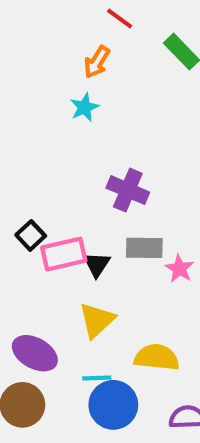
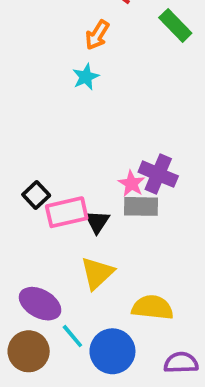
purple cross: (128, 190) -> (158, 174), moved
pink star: (179, 269) -> (131, 184), moved
cyan line: (97, 378) -> (72, 336), moved, turned 52

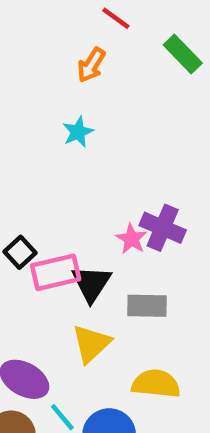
cyan star: (86, 77) -> (78, 132), moved
gray rectangle: (141, 206) -> (147, 306), moved
black triangle: (97, 222) -> (91, 283), size x1.4

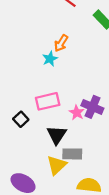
orange arrow: (91, 65) -> (61, 43), moved
pink rectangle: (56, 272) -> (48, 101), moved
gray rectangle: (147, 306) -> (72, 154), moved

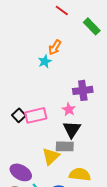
pink rectangle: (48, 101) -> (36, 115), moved
purple cross: (92, 107) -> (83, 90), moved, turned -30
black triangle: (57, 135) -> (72, 129), moved

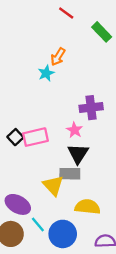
yellow triangle: (51, 156) -> (53, 186), turned -30

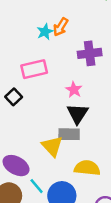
orange arrow: (58, 57) -> (61, 27), moved
purple cross: (91, 108) -> (90, 53), moved
pink rectangle: (36, 137) -> (34, 69), moved

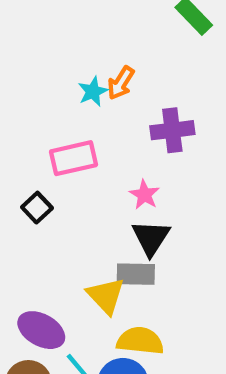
yellow semicircle: (87, 168) -> (140, 341), moved

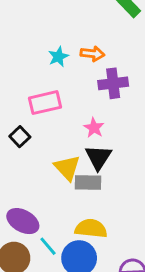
orange arrow: (121, 83) -> (92, 54), moved, turned -115
yellow triangle: (106, 296) -> (67, 168), moved

